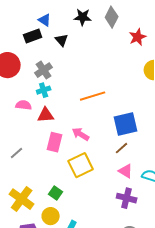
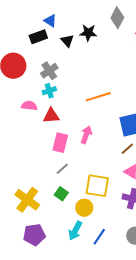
black star: (83, 17) -> (88, 33), moved
pink arrow: (81, 134) -> (86, 135), turned 78
gray line: (17, 153) -> (62, 169), moved
yellow square: (81, 165) -> (97, 186), moved, turned 35
yellow circle: (51, 216) -> (84, 208), moved

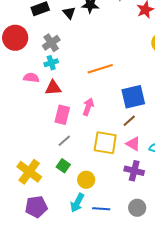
yellow square: (97, 186) -> (105, 143), moved
blue line: (99, 237) -> (101, 209), turned 60

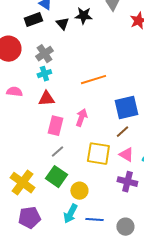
pink semicircle: (31, 78) -> (14, 92), moved
green square: (63, 166) -> (56, 177), size x1.5
gray circle: (137, 208) -> (125, 227), moved

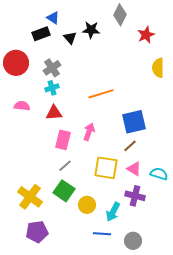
cyan arrow: (70, 214) -> (113, 212), moved

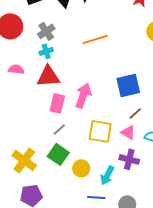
orange line: (101, 94) -> (95, 39), moved
red triangle: (54, 113) -> (48, 76), size x1.4
pink arrow: (89, 132) -> (83, 95), size x1.4
brown line: (130, 146) -> (135, 113), moved

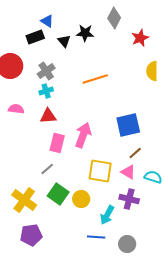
red triangle: (48, 76) -> (48, 116), size x0.7
gray line: (59, 129) -> (47, 169), moved
yellow circle: (81, 168) -> (81, 199), moved

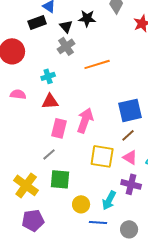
gray cross: (46, 71) -> (66, 46), moved
brown line: (135, 153) -> (128, 135), moved
green square: (58, 194) -> (60, 179), turned -30
yellow circle: (81, 199) -> (81, 204), moved

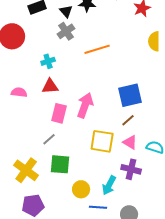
pink semicircle: (18, 94) -> (19, 92), moved

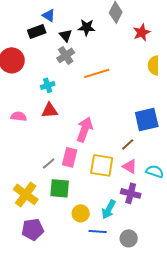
blue square: (130, 95) -> (147, 119), moved
pink rectangle: (59, 113) -> (70, 157), moved

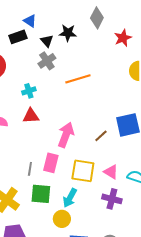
brown line: (128, 144) -> (101, 136), moved
gray line: (49, 163) -> (30, 169), turned -40
cyan arrow: (109, 209) -> (70, 198), moved

